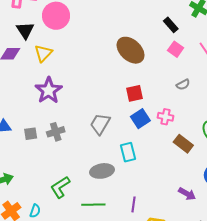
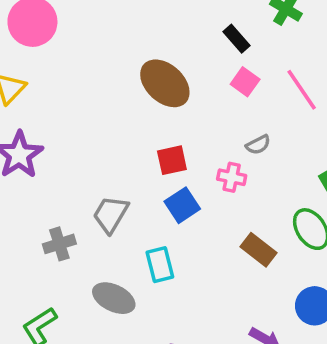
pink cross: (166, 117) -> (232, 177), moved
gray cross: (56, 132) -> (59, 244), moved
gray ellipse: (102, 171) -> (114, 298), turned 35

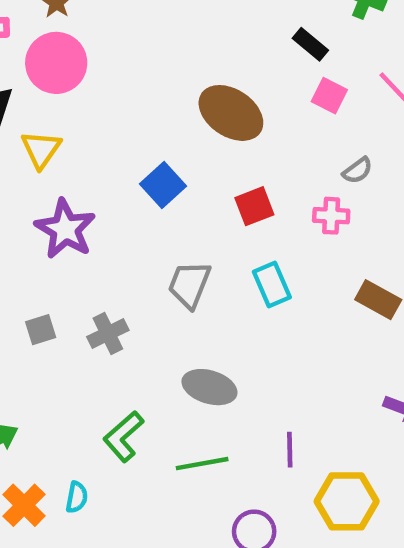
blue square: (182, 205) -> (163, 185), moved
gray cross: (59, 244) -> (108, 334), moved
cyan rectangle: (160, 265) -> (272, 285), moved

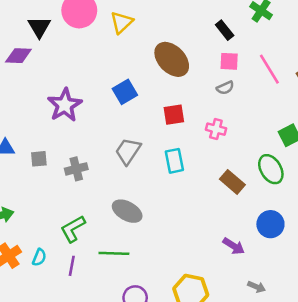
pink square: (329, 96) -> (229, 61), turned -36
yellow triangle: (41, 149) -> (122, 22), moved
gray semicircle: (357, 171) -> (225, 88), moved
purple line: (290, 450) -> (72, 266), moved

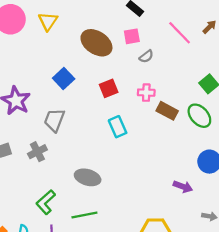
pink square: (229, 61) -> (132, 36), moved
gray trapezoid: (128, 151) -> (54, 120), moved
brown rectangle: (232, 182) -> (167, 111), moved

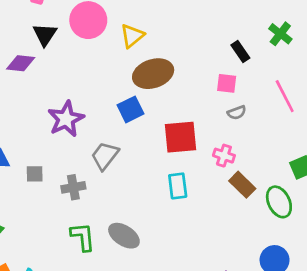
brown ellipse: (96, 43) -> (153, 74), moved, turned -68
red square: (109, 88) -> (181, 137), size x1.5
green L-shape: (46, 202) -> (83, 237), moved, turned 110

